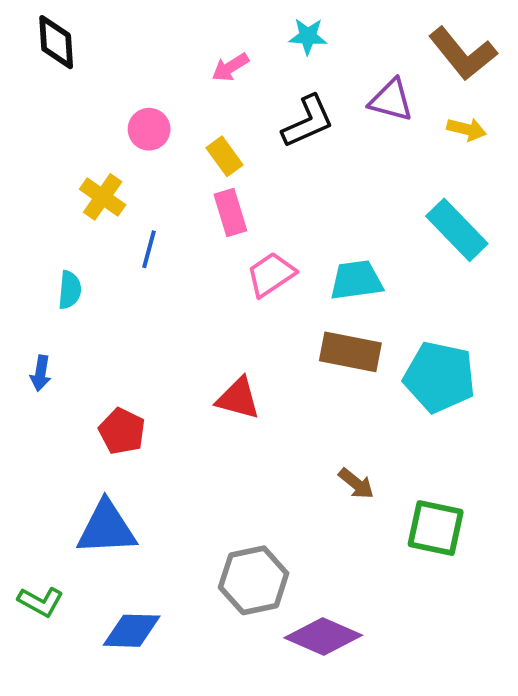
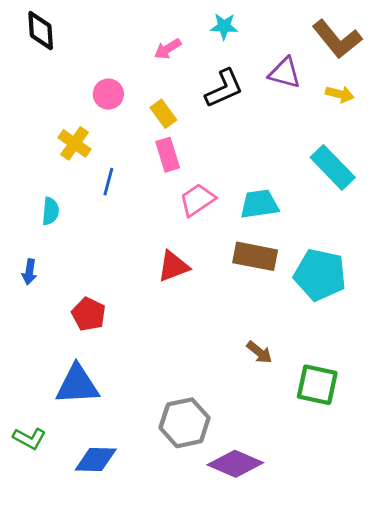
red triangle: (238, 398) -> (173, 266), moved, turned -36

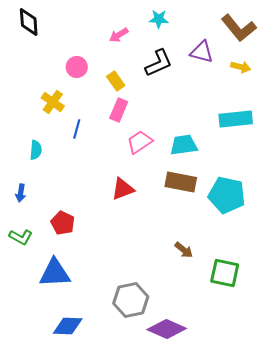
pink rectangle: (168, 155) -> (119, 110), turned 40
cyan rectangle: (333, 167) -> (236, 119), turned -52
green L-shape: (29, 438) -> (21, 237), moved

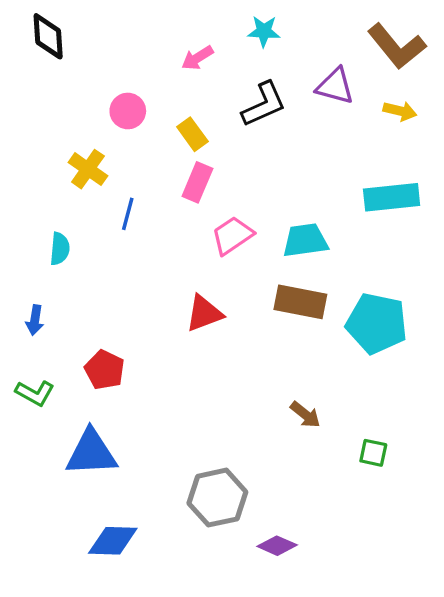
green square: (225, 273) -> (373, 453), size x0.6
purple diamond: (167, 329) -> (277, 546), size x0.6

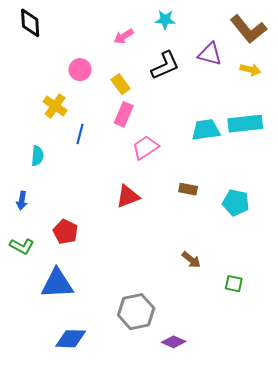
cyan trapezoid: (305, 240) -> (206, 130), moved
brown rectangle: (300, 302) -> (188, 189), size x0.6
cyan pentagon: (377, 323) -> (236, 203), size x0.7

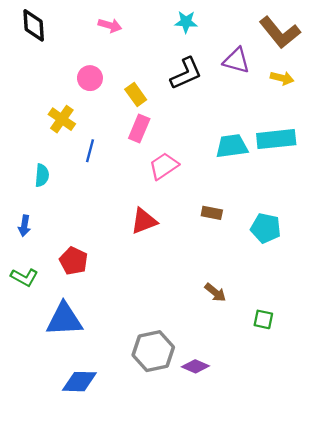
pink arrow: (124, 36) -> (110, 25), moved, turned -132
purple diamond: (174, 342) -> (195, 366), moved

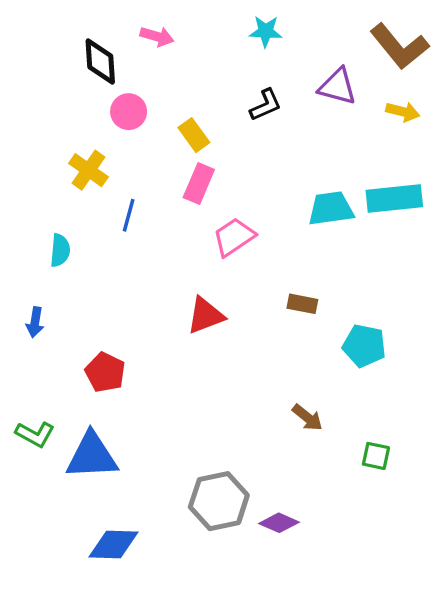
black diamond: (34, 25) -> (100, 61), moved
black L-shape: (186, 73) -> (266, 105), size x0.7
cyan pentagon: (266, 228) -> (364, 346), moved
green L-shape: (24, 277) -> (35, 434), moved

